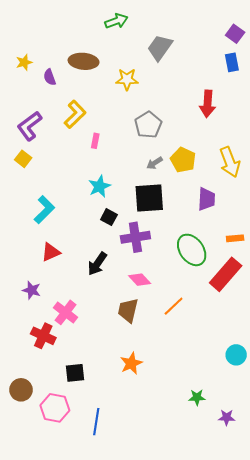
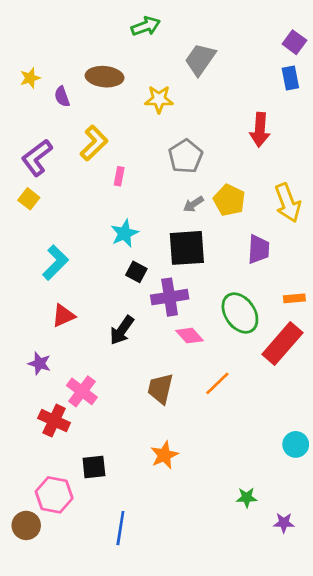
pink diamond: (140, 280) -> (190, 336), moved
brown circle: (21, 390) -> (26, 525), moved
pink hexagon: (55, 408) -> (54, 495), moved

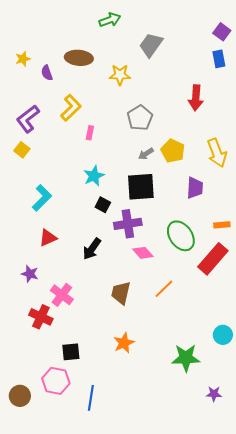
pink hexagon: (54, 495) -> (56, 381), moved
green star: (247, 498) -> (186, 358), moved, size x1.8

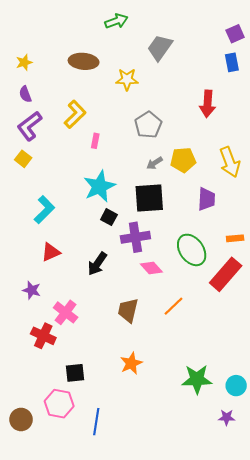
purple square: (222, 32) -> (235, 34), turned 30
purple semicircle: (47, 73) -> (25, 94), moved
yellow pentagon: (173, 151) -> (183, 160), turned -30
cyan star: (94, 176) -> (99, 186), size x1.4
cyan circle: (223, 335) -> (236, 386), moved

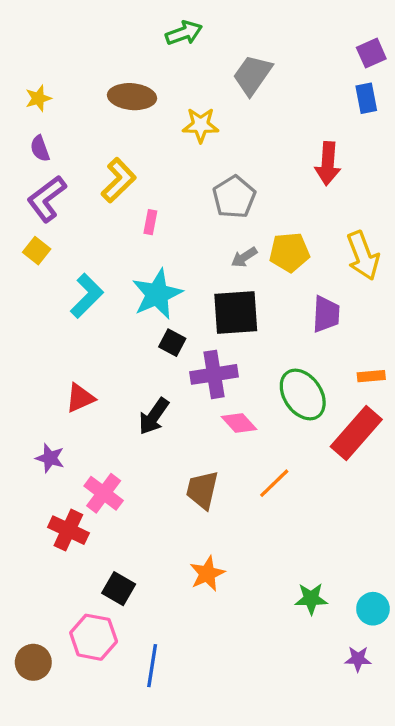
cyan L-shape: (44, 210) -> (87, 296), moved
black square: (75, 373) -> (119, 589), turned 36
green star: (197, 379) -> (311, 599), size x0.7

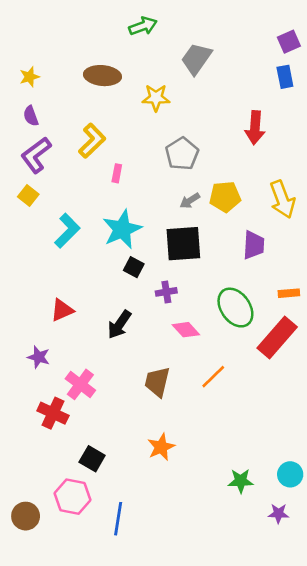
purple cross: (214, 374) -> (166, 292), size x0.6
green star: (311, 599) -> (241, 481), moved

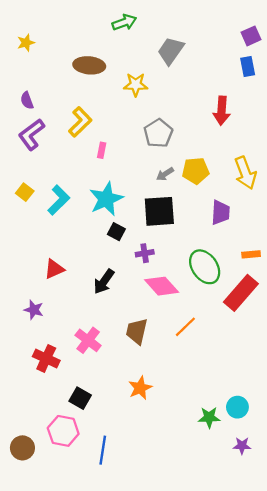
yellow star: (29, 77) -> (26, 43), moved
yellow square: (28, 195) -> (25, 192), moved
pink diamond: (186, 330) -> (162, 286), size x1.4
pink cross: (80, 384) -> (88, 340), moved
cyan circle: (290, 474) -> (237, 407), moved

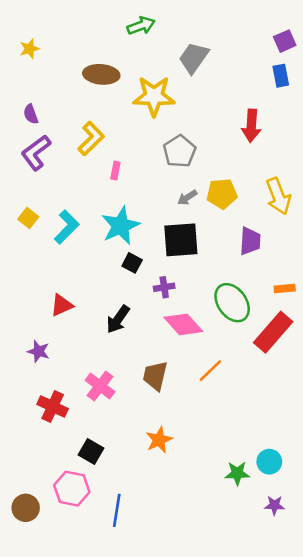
yellow star: (136, 85) -> (154, 96), size x1.5

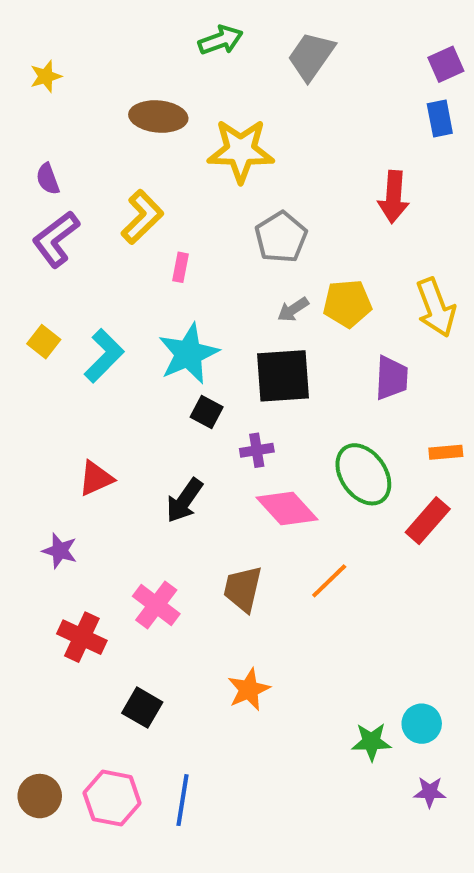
gray trapezoid: (194, 58) -> (311, 56), moved
red rectangle: (273, 332) -> (428, 521), size x0.7
pink hexagon: (72, 489) -> (112, 798), moved

